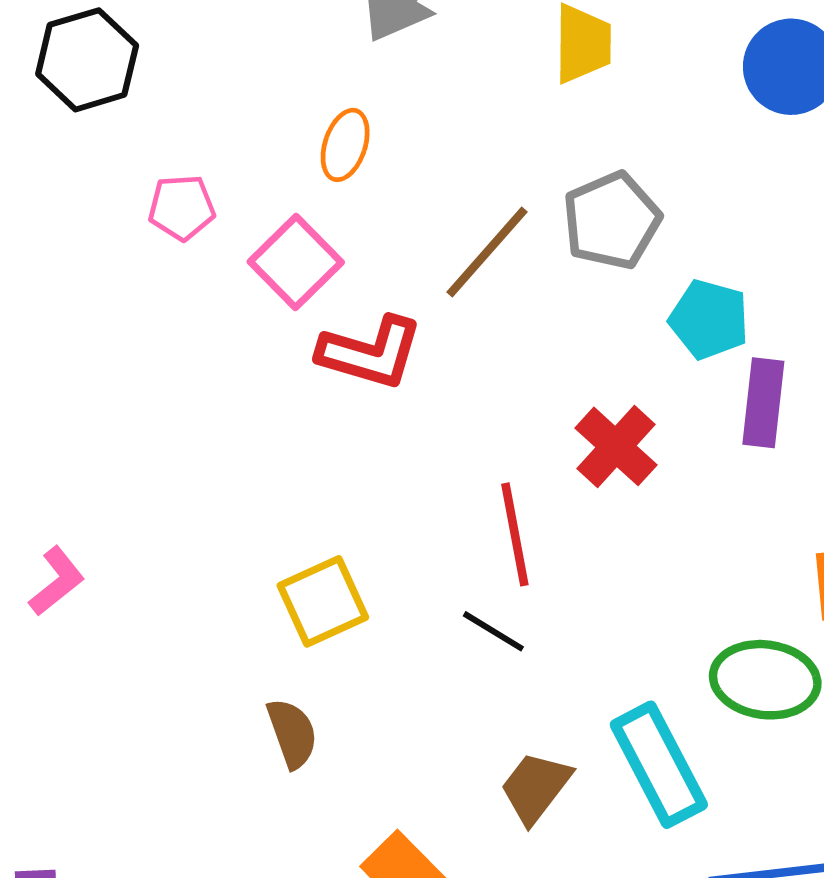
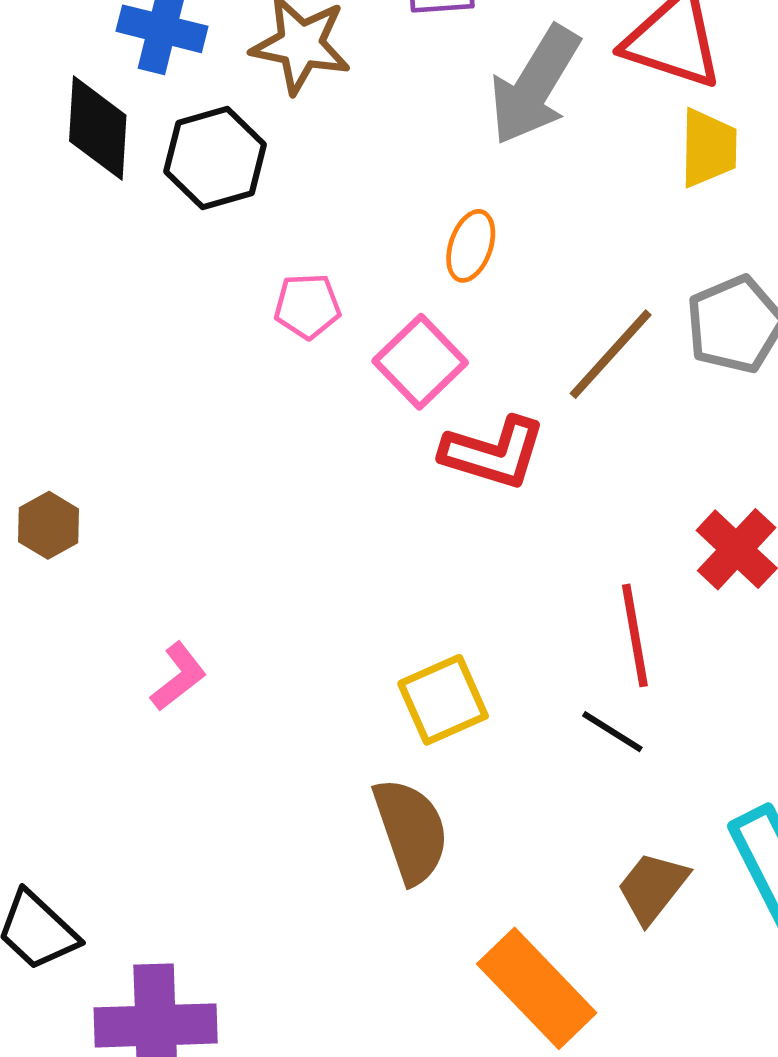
brown semicircle: (292, 733) -> (411, 831), size x1.5

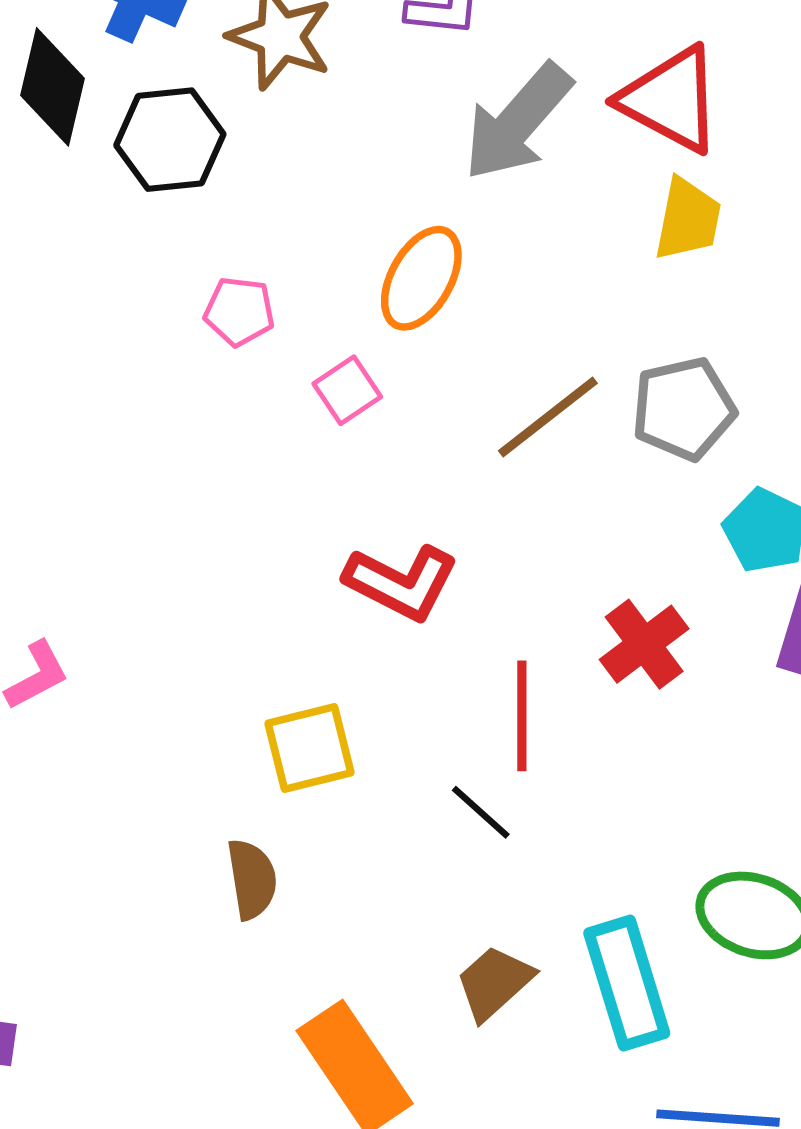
orange ellipse: (471, 246) -> (421, 278), size x1.4
pink square: (420, 362) -> (347, 390), size x0.7
red L-shape: (493, 453) -> (401, 583), moved
brown semicircle: (411, 831) -> (252, 879), size x0.7

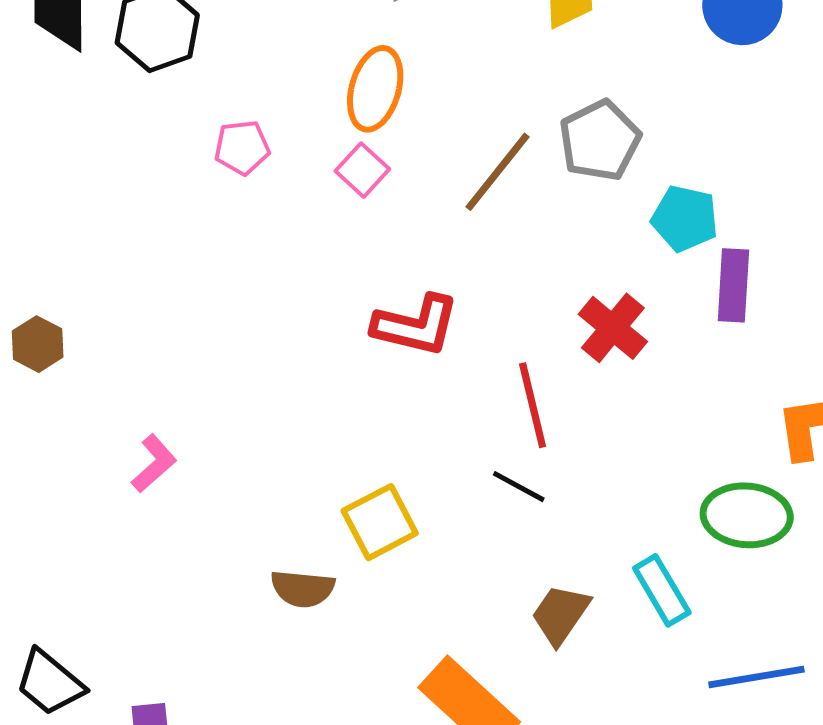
pink square: (347, 390) -> (362, 170), moved
yellow square: (309, 748) -> (380, 522), moved
brown semicircle: (252, 879) -> (303, 589), moved, turned 118
cyan rectangle: (627, 983) -> (662, 590), size x0.7

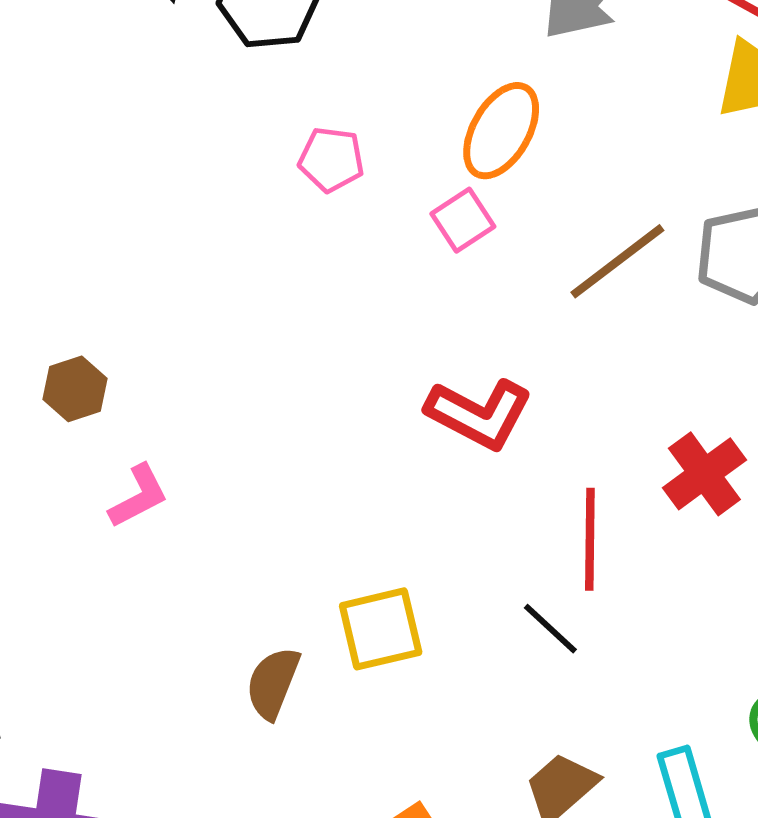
brown hexagon: (38, 344) -> (75, 389), moved
brown semicircle: (303, 589) -> (273, 683), turned 92

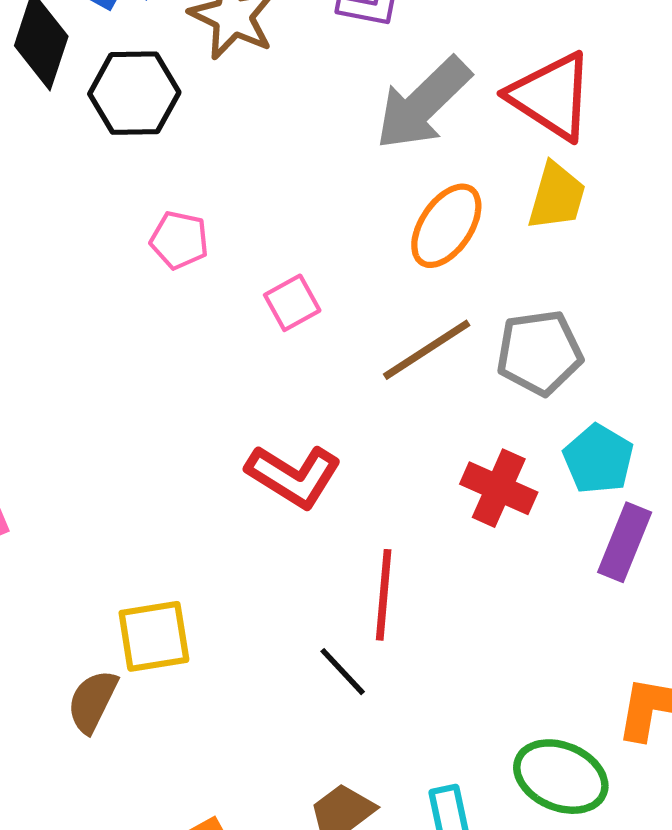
orange ellipse: (501, 131) -> (446, 226), moved
red cross: (704, 474) -> (499, 488), moved, turned -34
yellow square: (381, 629) -> (154, 636), moved

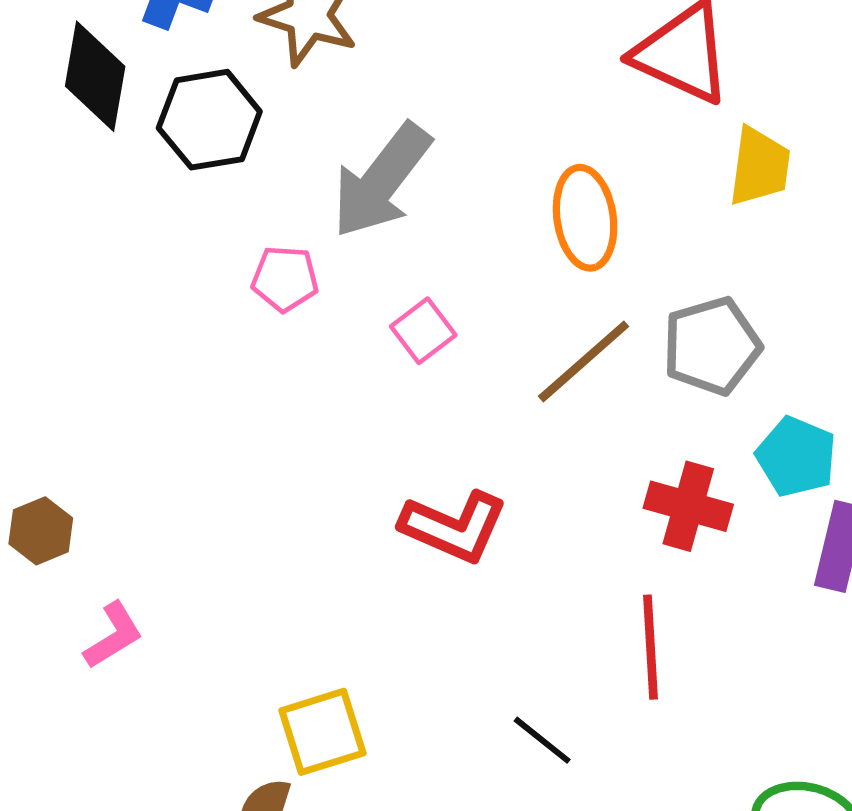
gray arrow: (423, 104) -> (381, 181), moved
yellow trapezoid: (557, 196) -> (759, 166), moved
orange ellipse: (446, 226) -> (585, 218), turned -34
red line: (384, 595) -> (651, 647), moved

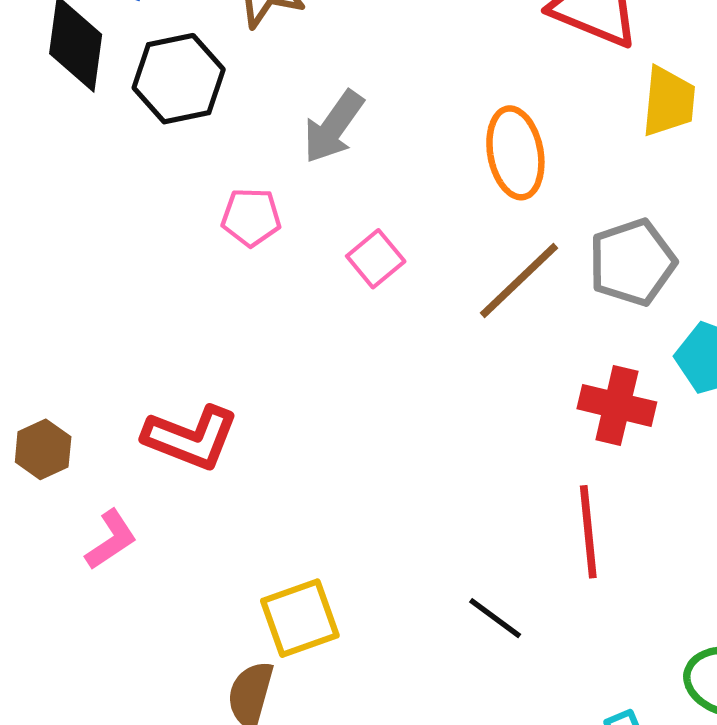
gray arrow: (381, 181) -> (333, 127), size x0.7
red L-shape: (454, 527) -> (191, 438), moved

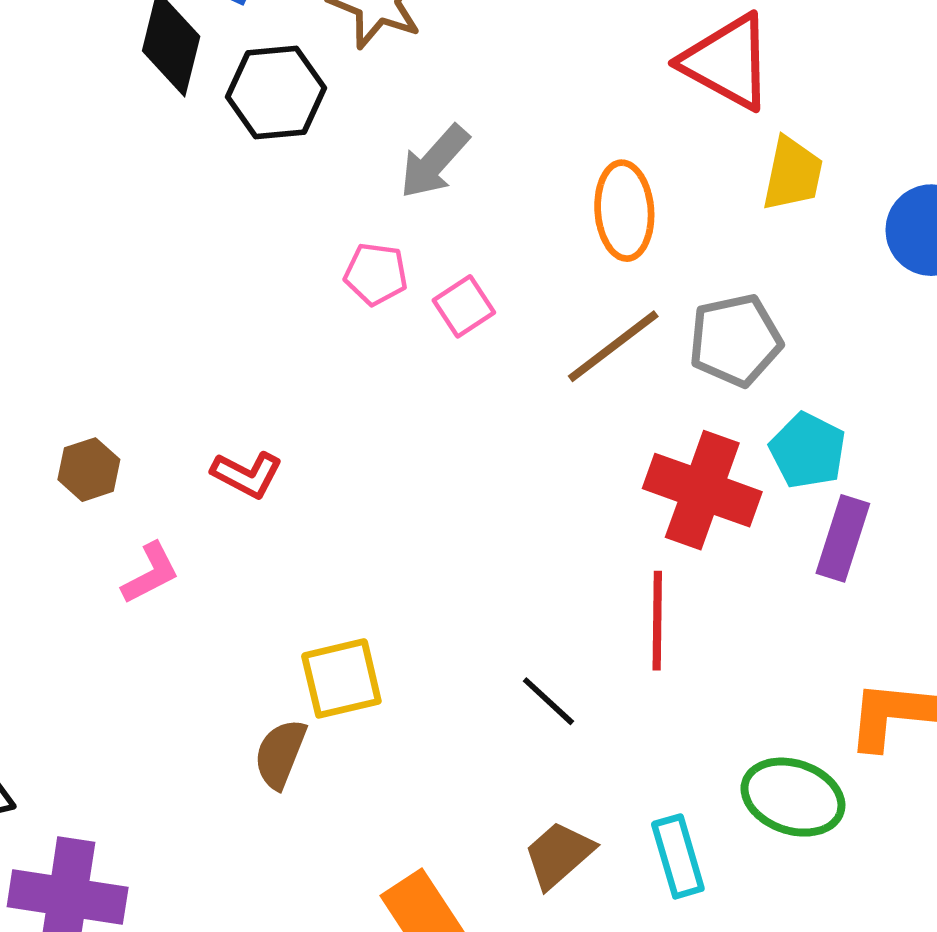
pink pentagon: (251, 217) -> (376, 274), moved
red cross: (617, 405) -> (702, 490), size x1.4
red L-shape: (191, 438) -> (247, 474), size x0.7

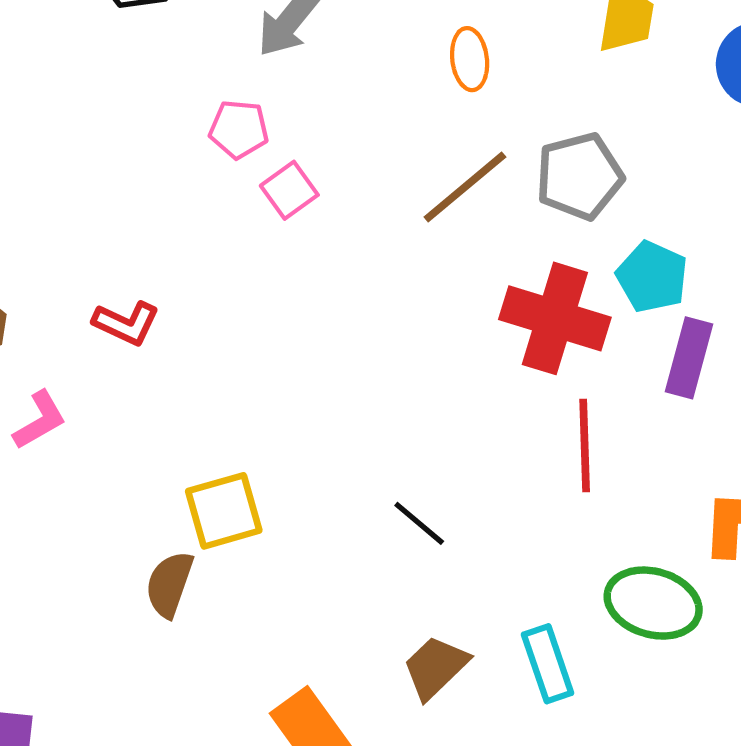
orange ellipse: (624, 211) -> (470, 59), size x0.7
pink square: (464, 306) -> (289, 190), moved
red line: (657, 621) -> (585, 445), moved

